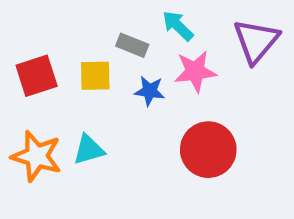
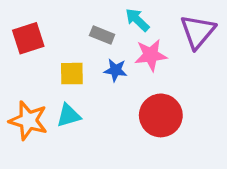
red square: (37, 76) -> (28, 38), moved
yellow square: (95, 76) -> (72, 74), moved

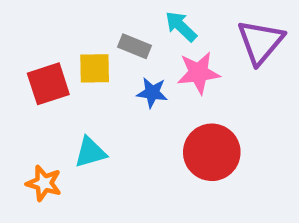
red square: (28, 38) -> (48, 84), moved
yellow square: (72, 74) -> (95, 68), moved
orange star: (28, 121) -> (44, 183), moved, size x0.7

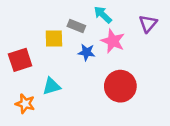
purple triangle: (260, 42) -> (148, 23), size x0.7
pink star: (199, 73) -> (113, 41), turned 30
red square: (48, 84) -> (20, 60), moved

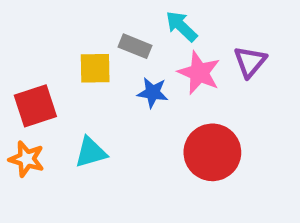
purple triangle: (148, 23) -> (250, 62), moved
orange star: (25, 104) -> (27, 159), moved

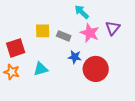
gray rectangle: (135, 46) -> (64, 36), moved
blue star: (153, 93) -> (75, 57), moved

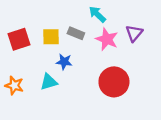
gray rectangle: (64, 36) -> (76, 33), moved
red square: (16, 48) -> (19, 39), moved
blue star: (75, 57) -> (64, 62), moved

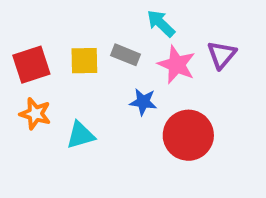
blue star: (64, 62) -> (143, 102), moved
orange star: (14, 85) -> (35, 114), moved

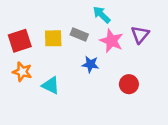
cyan triangle: (80, 135) -> (51, 85), turned 42
red circle: (188, 135) -> (129, 84), moved, size x0.6

